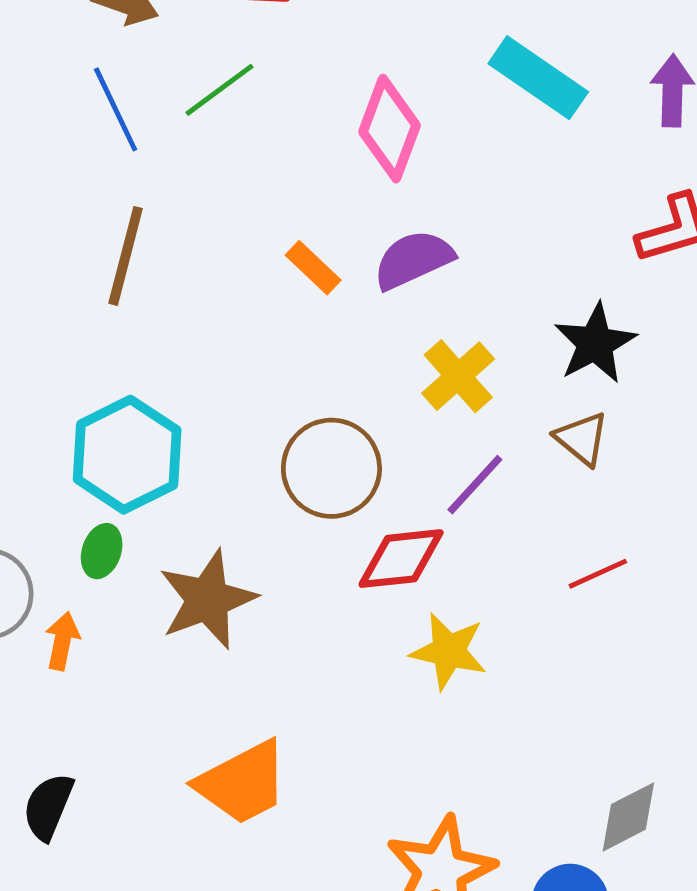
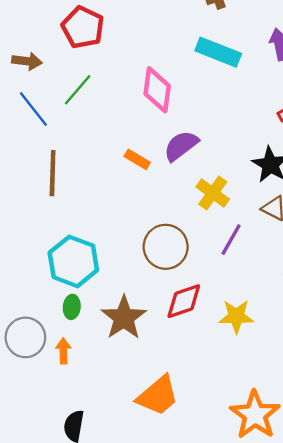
red diamond: (401, 559) -> (184, 301), moved

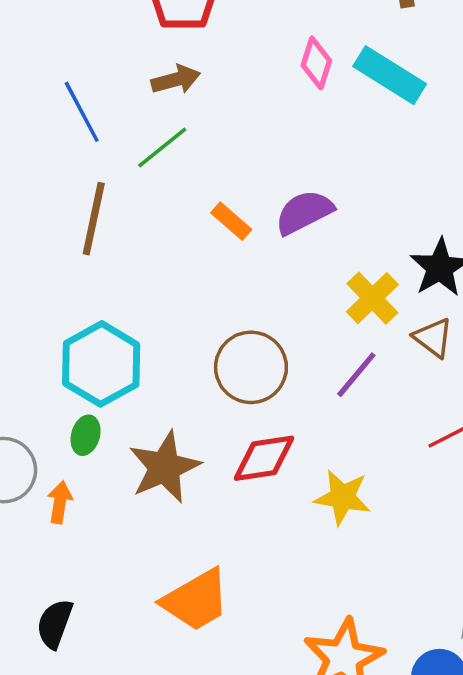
brown arrow: (27, 61) -> (176, 80), moved, turned -32
green line: (78, 90) -> (162, 148), moved
pink diamond: (157, 90) -> (316, 63), moved, size x0.7
yellow cross: (213, 193) -> (372, 298), moved

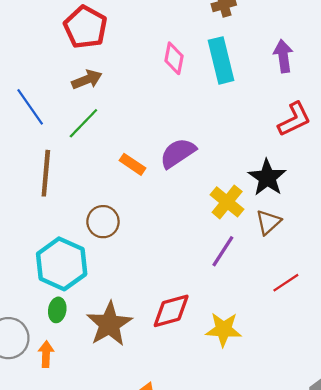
cyan rectangle: (390, 75) -> (221, 60), turned 51
brown triangle: (433, 338) -> (268, 222), turned 48
brown circle: (251, 367) -> (103, 222), moved, size x0.7

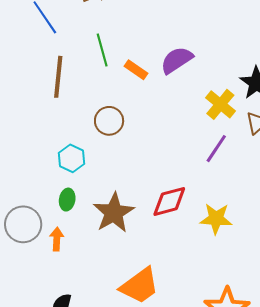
green line: (83, 123) -> (102, 50), moved, turned -60
cyan hexagon: (62, 264) -> (71, 158), size x0.6

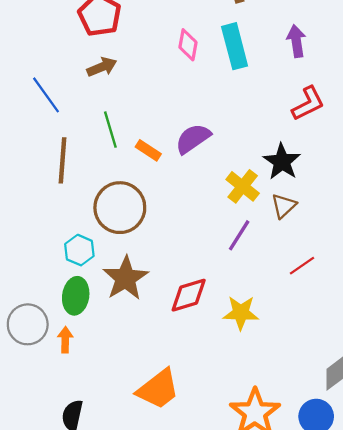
brown circle: (109, 121) -> (120, 208), size x1.6
green ellipse: (67, 200) -> (76, 296), size x1.5
brown star: (114, 213) -> (126, 278), moved

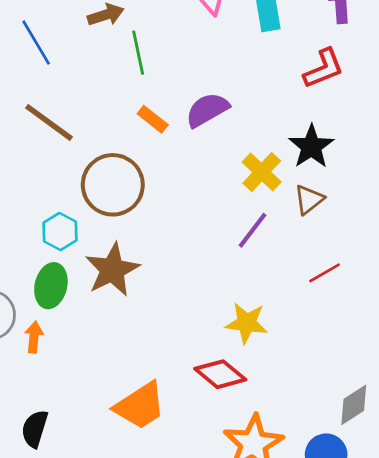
red L-shape: (308, 103) -> (324, 68), moved
green line: (110, 130) -> (138, 53), moved
brown line: (62, 160) -> (49, 122), turned -63
red diamond: (189, 295) -> (220, 374), moved, turned 51

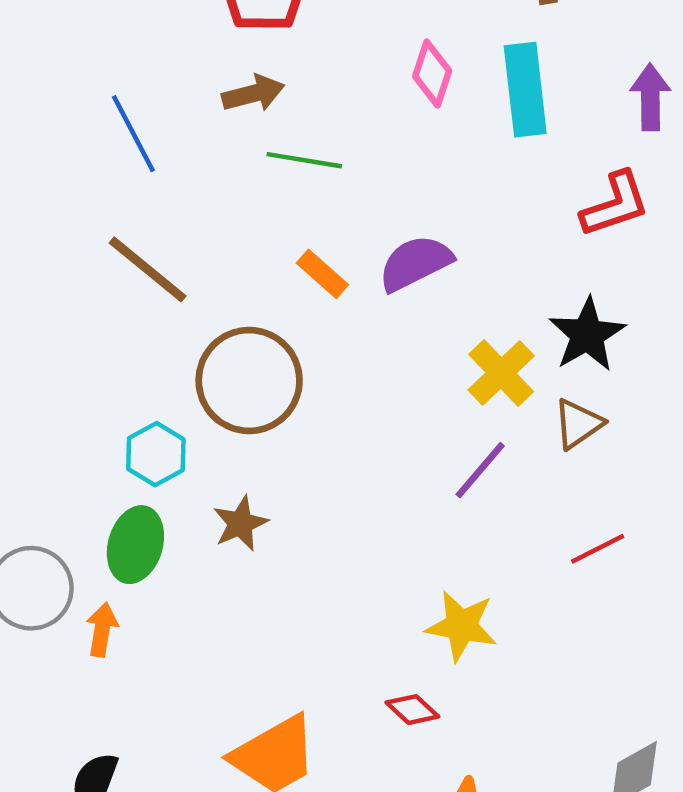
green line: (138, 53) -> (304, 160), turned -72
brown star: (112, 270) -> (240, 524), size x0.6
red diamond: (220, 374) -> (412, 710), size x0.6

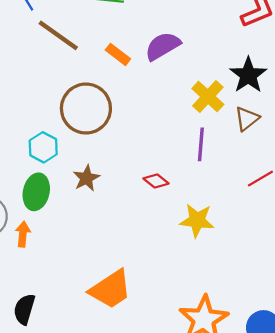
brown line: (148, 269) -> (58, 35), moved
purple line: (480, 470) -> (201, 144), turned -32
red diamond: (412, 710) -> (156, 181), moved

